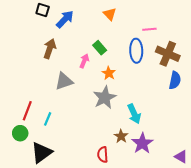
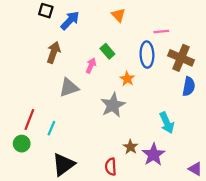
orange star: (109, 73) -> (127, 79), moved
cyan arrow: (134, 114) -> (167, 123), moved
black triangle: (42, 153) -> (63, 164), moved

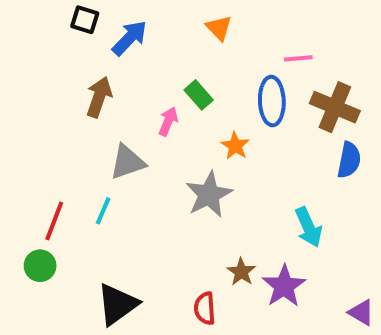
cyan line: (51, 128) -> (103, 211), moved

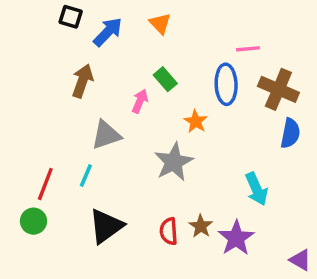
orange triangle: (219, 28) -> (160, 23), moved
black triangle: (117, 304) -> (106, 226), moved
red semicircle: (205, 308) -> (169, 231), moved

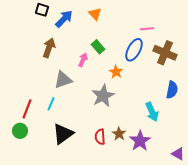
blue ellipse: (226, 84) -> (134, 50), turned 30
blue semicircle: (290, 133) -> (172, 90), moved

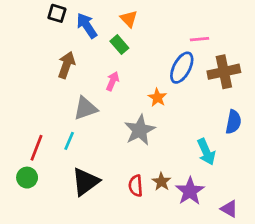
blue arrow: (64, 19) -> (87, 26), turned -78
green rectangle: (98, 47) -> (119, 45), moved
brown cross: (165, 53) -> (224, 72), turned -35
purple triangle: (178, 154) -> (229, 209), moved

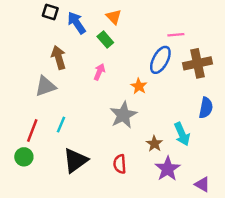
brown arrow: (66, 65) -> (59, 57), turned -35
gray triangle: (85, 108) -> (45, 86), moved
brown star: (161, 182) -> (154, 144), moved

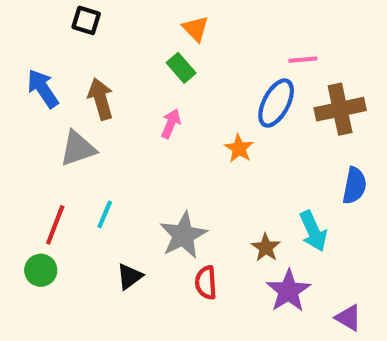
blue arrow: (77, 23) -> (43, 89), moved
gray star: (123, 115) -> (183, 235), moved
black triangle: (75, 160) -> (130, 276), size x0.6

